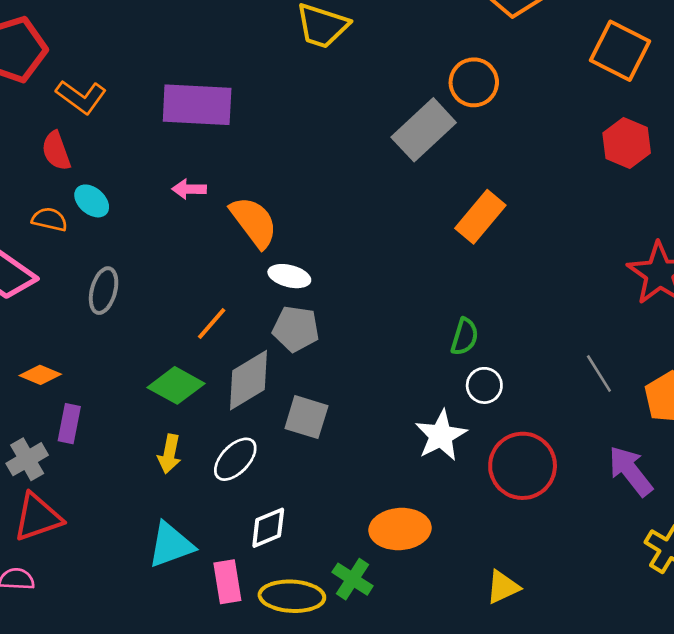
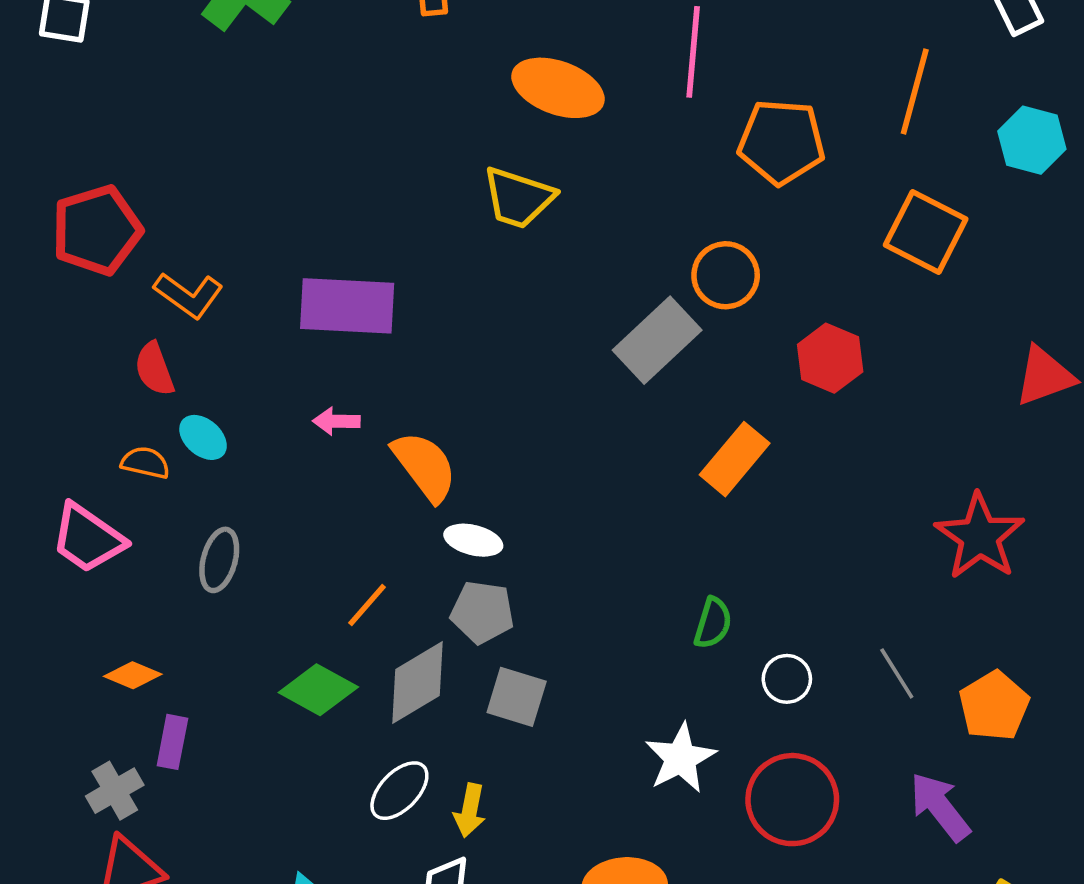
red hexagon: (627, 143) -> (830, 358), moved
white circle: (484, 385) -> (787, 679), moved
gray square: (306, 417) -> (517, 697), moved
yellow arrow: (169, 454) -> (470, 810), moved

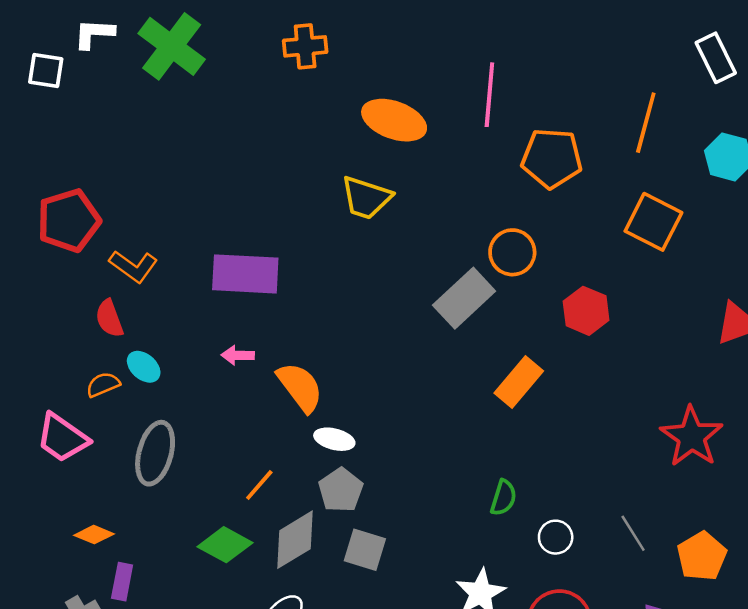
orange semicircle: (145, 463) -> (103, 385), turned -36
gray ellipse: (219, 560) -> (155, 453), size x1.4
gray pentagon: (482, 612) -> (341, 490), turned 30

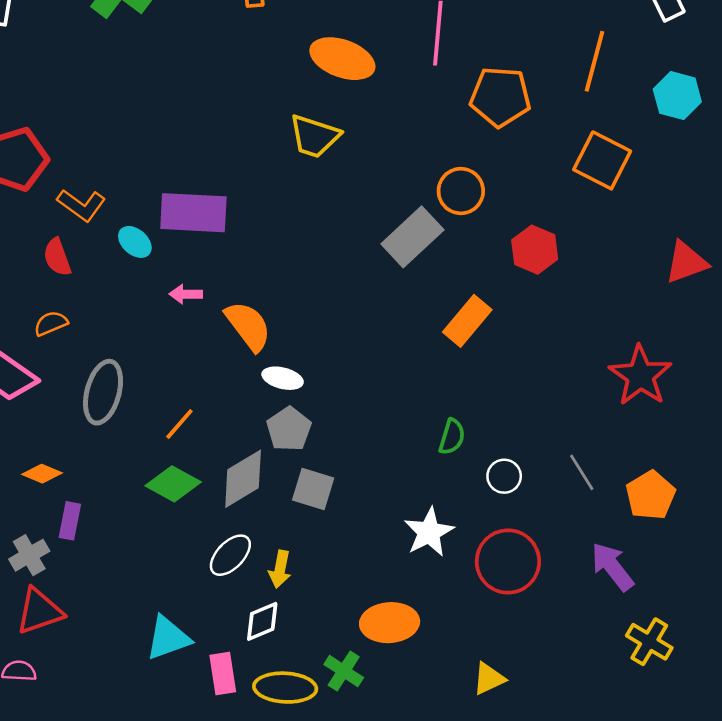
cyan ellipse: (144, 367) -> (135, 242), moved
orange line: (259, 485) -> (179, 424), moved

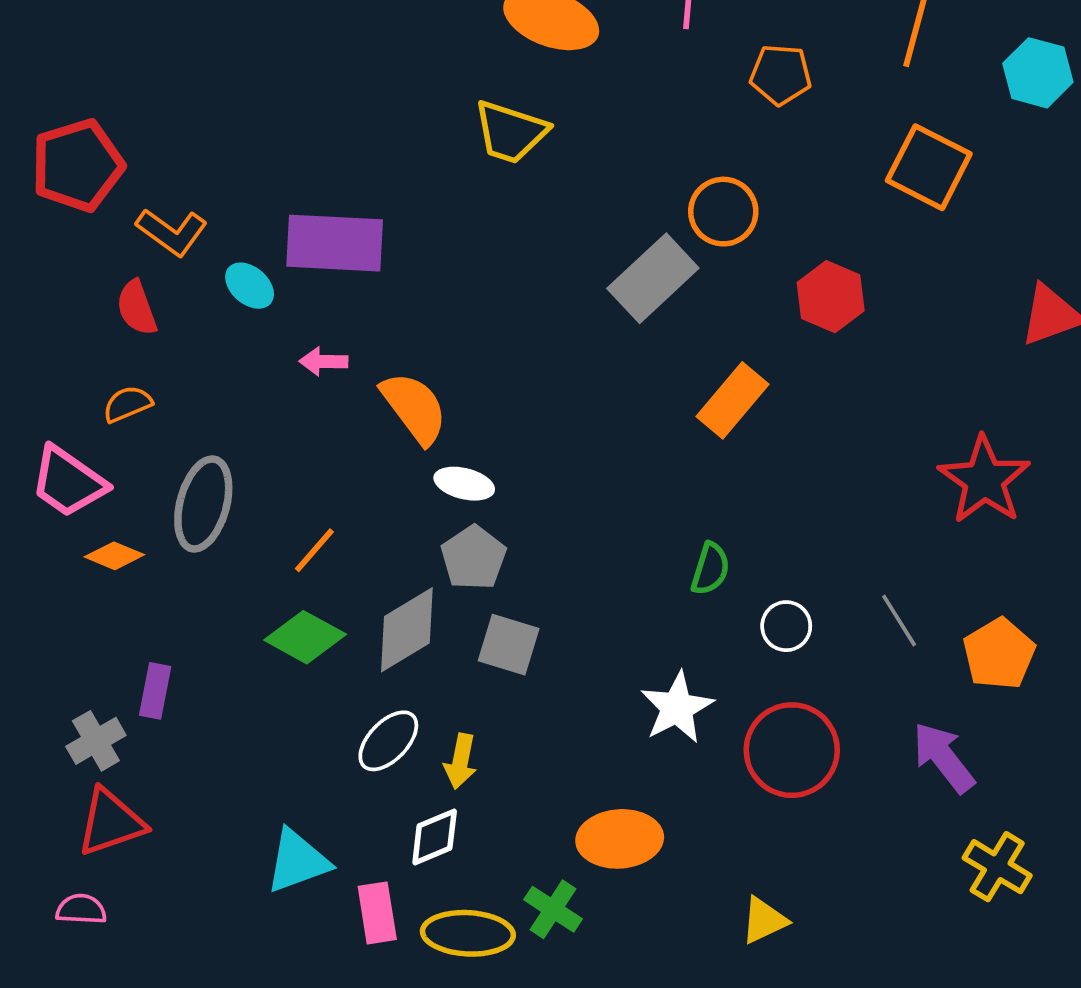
orange pentagon: (500, 97) -> (781, 75), size x0.7
orange diamond: (42, 474) -> (114, 556), moved

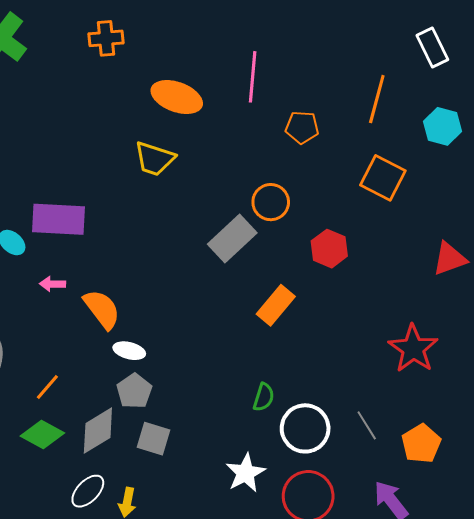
white circle: (786, 626) -> (305, 428), size x1.8

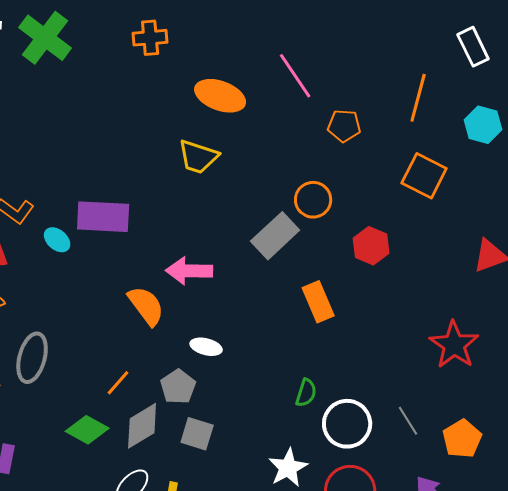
pink line: (253, 77) -> (295, 76), turned -39
pink arrow: (52, 284) -> (189, 271), moved, size x1.8
orange rectangle: (276, 305) -> (318, 302), turned -63
white ellipse: (129, 351) -> (206, 347), moved
orange line: (47, 387) -> (118, 383), moved

